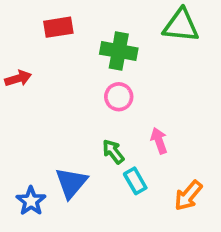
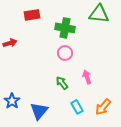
cyan rectangle: (135, 181) -> (77, 107), moved
blue triangle: (71, 183) -> (39, 111), moved
blue star: (31, 201) -> (12, 101), moved

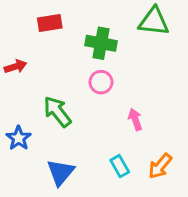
green arrow: (62, 83) -> (57, 112), moved, size x1.5
blue star: (12, 101) -> (19, 138), moved

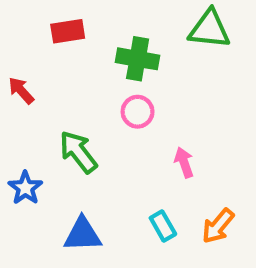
red arrow: (15, 67) -> (21, 91), turned -115
blue triangle: (61, 172) -> (82, 234), turned 48

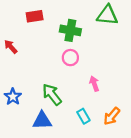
green arrow: (78, 152) -> (52, 94), moved

